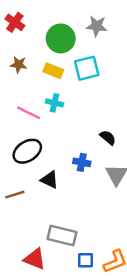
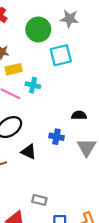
yellow rectangle: (53, 71) -> (14, 69), moved, turned -35
black semicircle: (108, 138) -> (79, 115), turned -40
gray rectangle: (62, 235) -> (39, 200), size x0.6

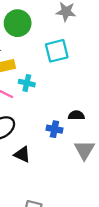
green circle: (38, 29) -> (18, 23), moved
blue cross: (57, 137) -> (54, 129), moved

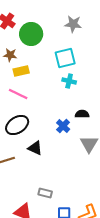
cyan cross: (27, 83) -> (69, 81), moved
blue cross: (54, 129) -> (63, 126), turned 32

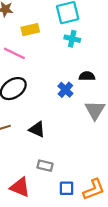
yellow rectangle: (21, 71) -> (30, 30), moved
black triangle: (35, 148) -> (37, 129), moved

